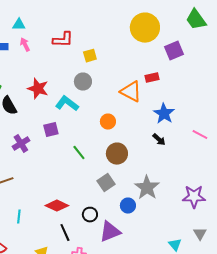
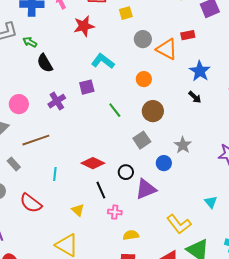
gray circle: (83, 82) -> (143, 39), moved
red star: (38, 89) -> (84, 26), moved, turned -30
gray star: (147, 188) -> (183, 145), size x0.7

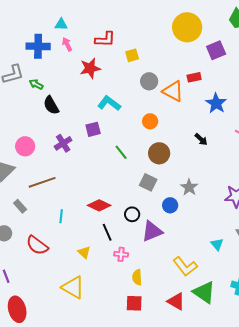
blue star: (200, 71) -> (216, 103), moved
gray square: (142, 140) -> (148, 182), turned -30
yellow semicircle: (131, 235) -> (137, 277), turned -84

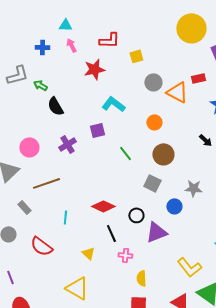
blue cross: (38, 46) -> (42, 47), size x0.6
gray star: (189, 187) -> (193, 188), turned -30

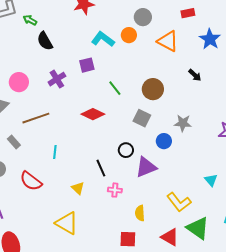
orange triangle: (177, 92) -> (168, 41), moved
orange circle: (154, 122) -> (129, 35), moved
red diamond: (103, 206) -> (93, 114), moved
yellow semicircle: (141, 278) -> (140, 213), moved

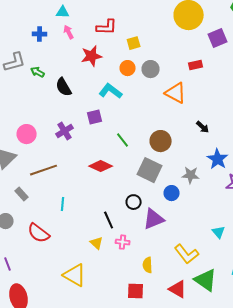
orange circle: (129, 35) -> (128, 68), moved
blue star: (210, 39) -> (218, 159), moved
black semicircle: (45, 41) -> (64, 87), moved
gray square: (142, 118) -> (150, 170), size x1.4
yellow triangle: (78, 188) -> (97, 243), moved

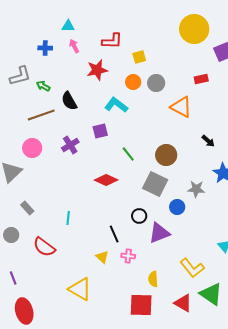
brown line: (44, 170) -> (41, 115), moved
red square: (136, 291) -> (141, 305), size x1.4

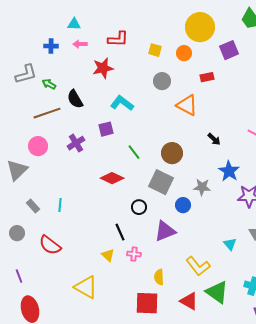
pink arrow: (74, 46) -> (80, 44), turned -64
yellow square: (139, 57) -> (155, 50), moved, turned 32
orange circle: (133, 82) -> (184, 53), moved
black circle: (139, 216) -> (139, 207), moved
cyan line: (68, 218) -> (60, 205), moved

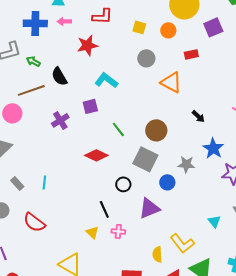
blue cross: (51, 46) -> (35, 23), size x1.6
pink circle: (38, 146) -> (12, 113), moved
yellow semicircle: (159, 277) -> (157, 254), moved

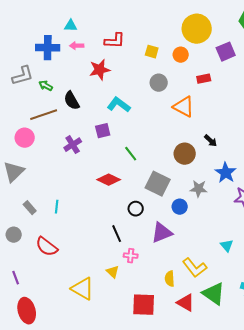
brown circle: (156, 130) -> (185, 154), moved
yellow triangle: (92, 232) -> (113, 272), moved

